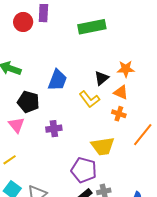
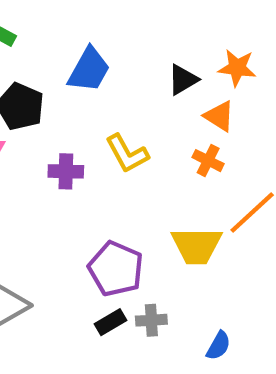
yellow L-shape: (89, 99) -> (127, 154), moved
yellow trapezoid: (103, 146) -> (197, 246), moved

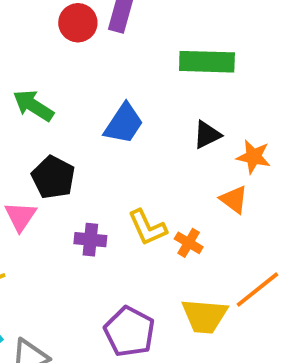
blue trapezoid: (89, 70) -> (124, 124), moved
black triangle: (183, 80) -> (207, 135), moved
orange cross: (208, 161) -> (189, 243), moved

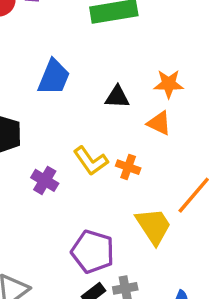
black triangle: (207, 135) -> (117, 97), moved, turned 40
purple cross: (90, 240) -> (45, 180), turned 36
yellow trapezoid: (205, 316) -> (153, 226), turned -117

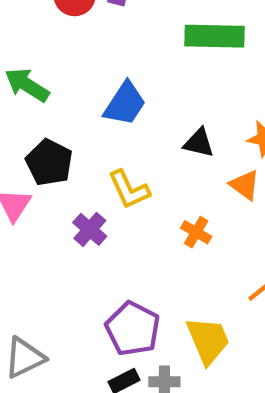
yellow L-shape: (91, 161) -> (129, 190), moved
yellow trapezoid: (153, 226) -> (208, 340), moved

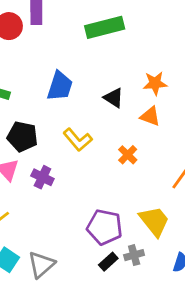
black triangle: (199, 143) -> (114, 98), turned 35
purple cross: (90, 229) -> (42, 177), moved
orange cross: (196, 232) -> (128, 155), turned 30

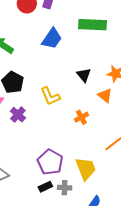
blue trapezoid: (60, 86) -> (52, 39), moved

